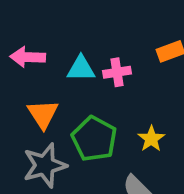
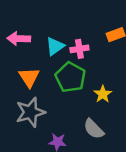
cyan triangle: (81, 68) -> (55, 46), turned -36
green pentagon: (94, 139) -> (70, 77), moved

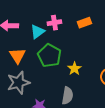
pink cross: (79, 49) -> (54, 23), moved
gray semicircle: (94, 129) -> (67, 96), turned -126

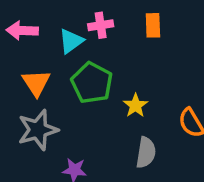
orange rectangle: (84, 23) -> (153, 25), turned -72
gray semicircle: (67, 96) -> (146, 153), moved

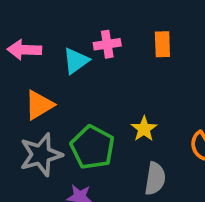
orange triangle: (36, 83) -> (39, 105), turned 32
green pentagon: (92, 83) -> (92, 147), moved

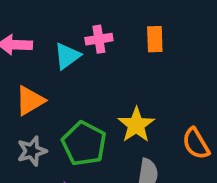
yellow star: (144, 129) -> (136, 125), size x1.4
gray star: (41, 155) -> (32, 151), size x0.7

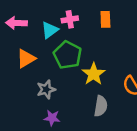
green pentagon: (84, 144) -> (67, 55), moved
gray star: (32, 151) -> (46, 89), moved

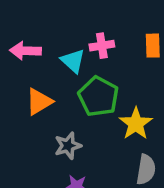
cyan triangle: (50, 30) -> (73, 61), turned -42

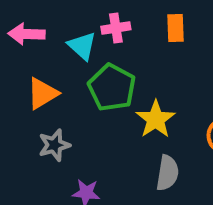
gray star: (68, 146) -> (54, 145), moved

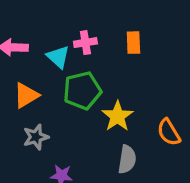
green pentagon: (112, 88) -> (82, 91), turned 30

